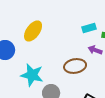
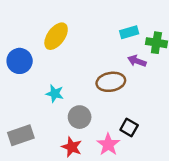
cyan star: (32, 75) -> (55, 94), size x0.6

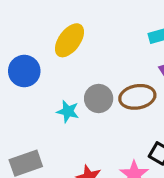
gray circle: (80, 117) -> (99, 98), moved

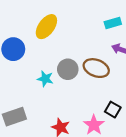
brown ellipse: (137, 97) -> (96, 68), turned 30

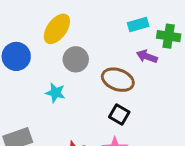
gray circle: (68, 69) -> (76, 59), moved
black square: (113, 110) -> (119, 114), moved

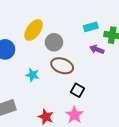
gray circle: (76, 59) -> (54, 42), moved
brown ellipse: (118, 80) -> (62, 66), moved

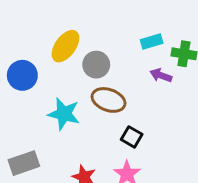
cyan star: (33, 75) -> (64, 114), size x1.5

